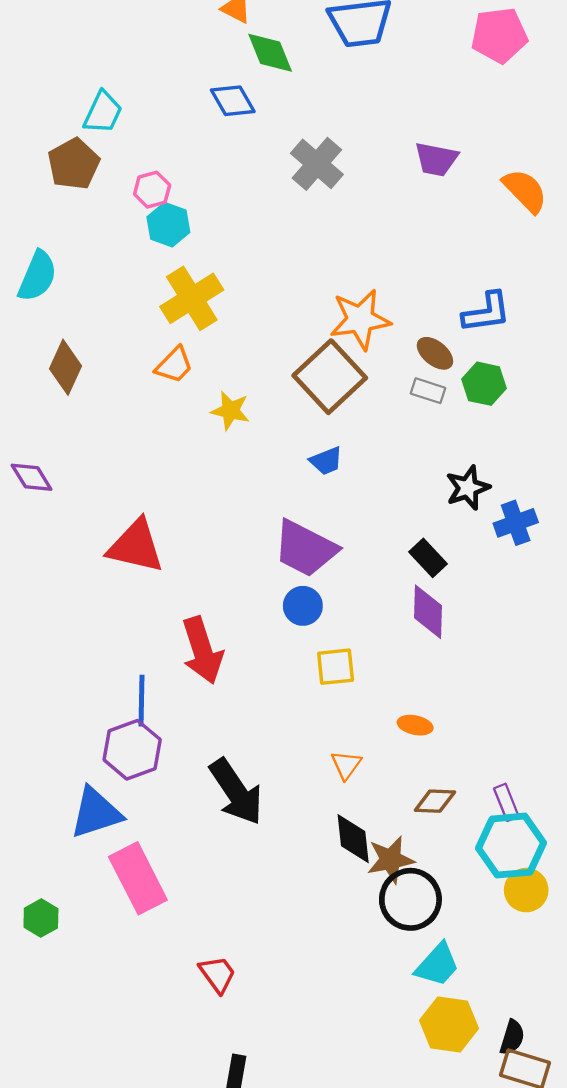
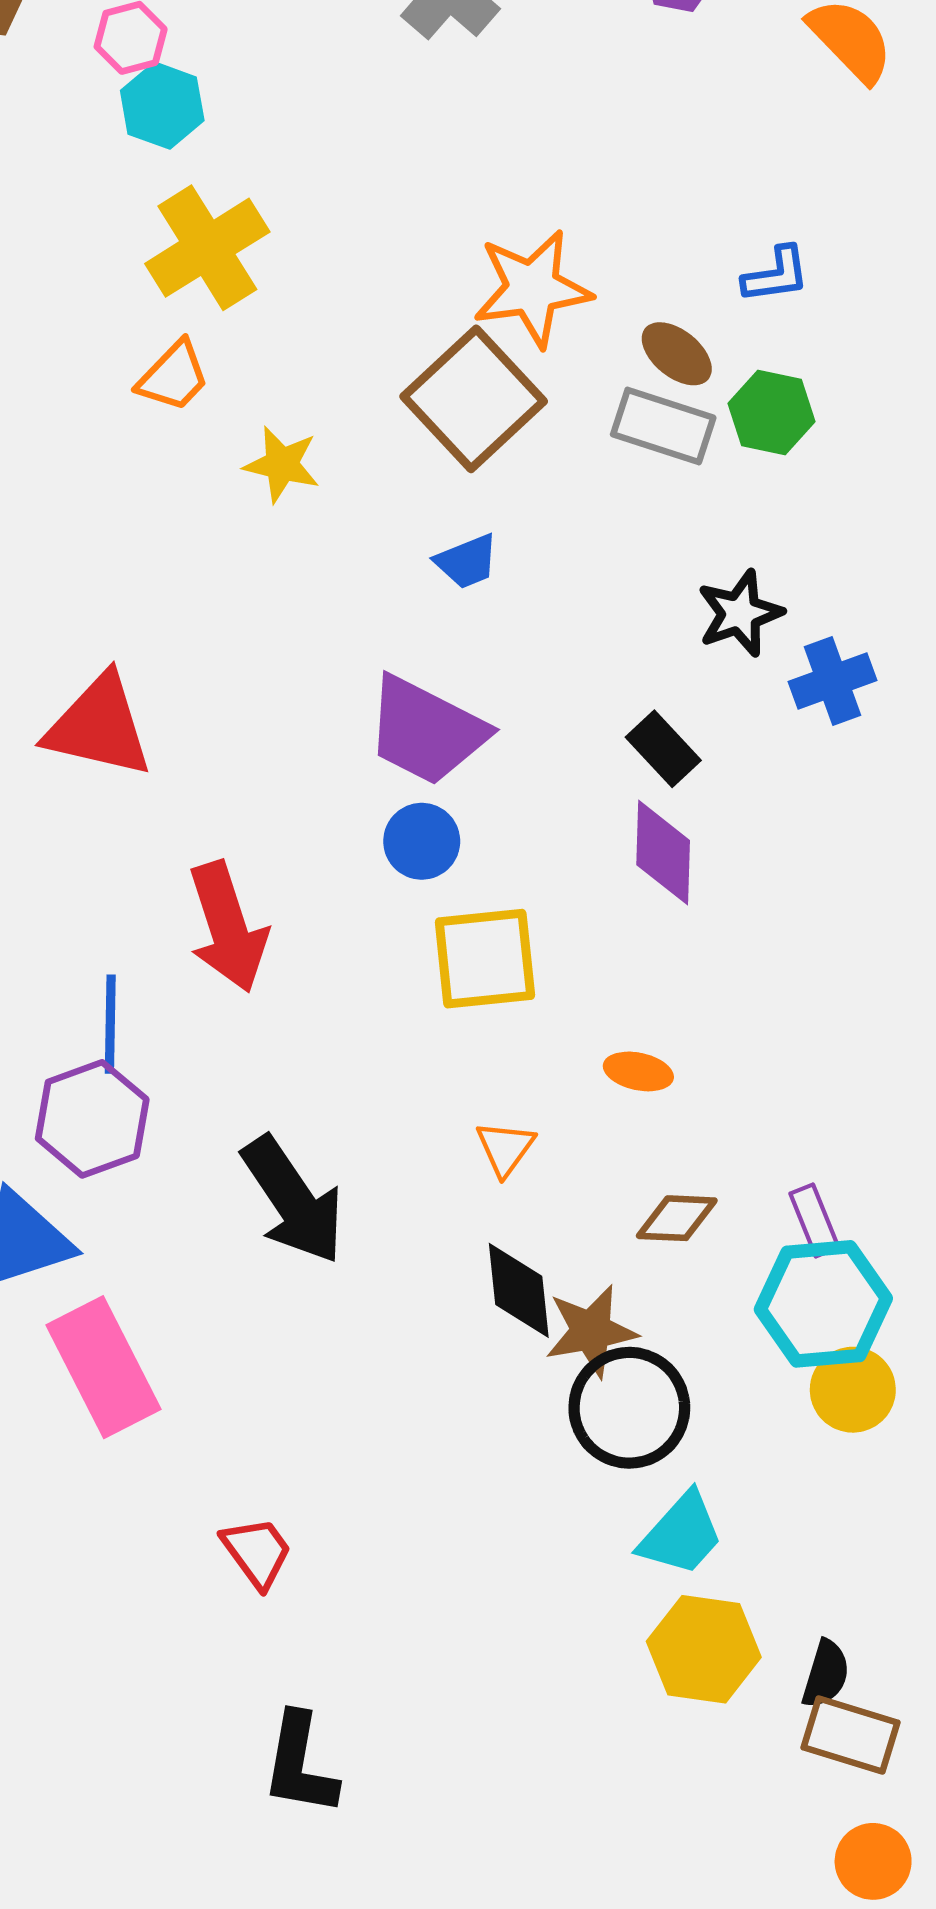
blue L-shape: (486, 312) -> (776, 275), size x0.7
gray rectangle: (428, 391) -> (663, 426), size x1.5
yellow square: (336, 667) -> (485, 959), size x1.4

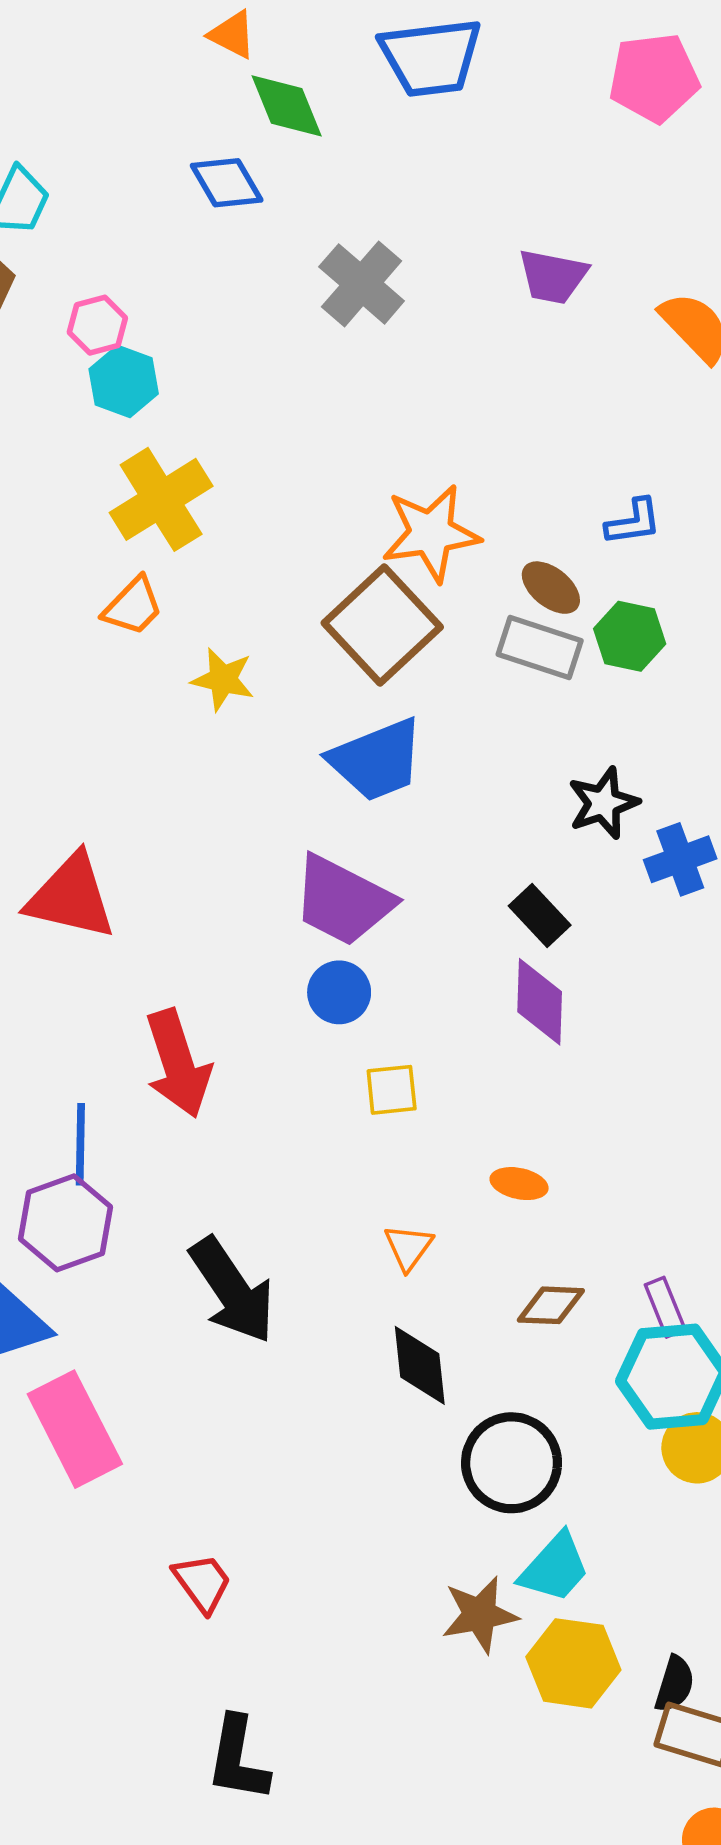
blue trapezoid: (467, 561) -> (377, 760), size x1.8
yellow square: (485, 959) -> (392, 1090), size x0.6
brown star: (591, 1331) -> (480, 1615), moved

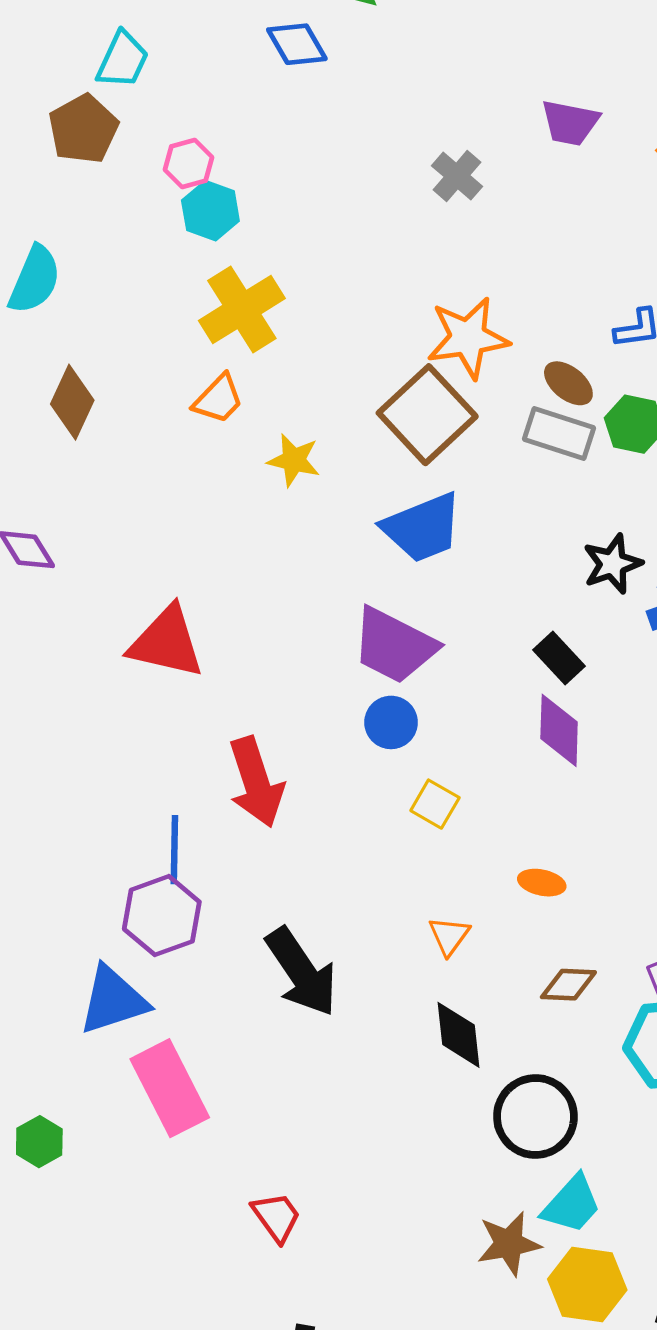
gray cross: (362, 284) -> (457, 176), moved, size x0.7
yellow square: (392, 1090) -> (435, 804), turned 36

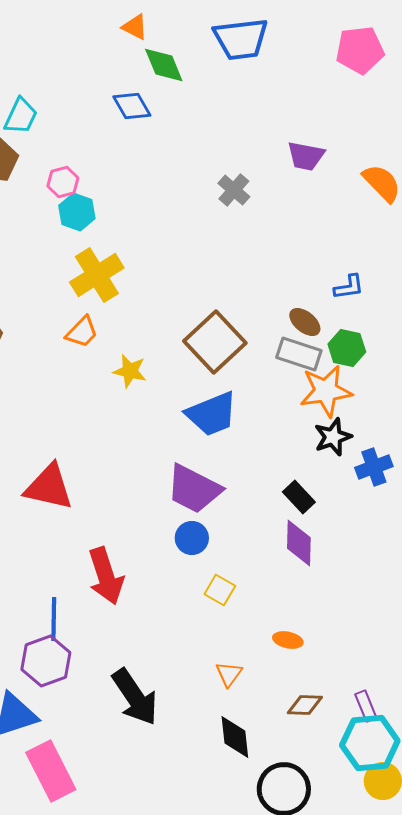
orange star: (468, 338) -> (326, 391), moved

